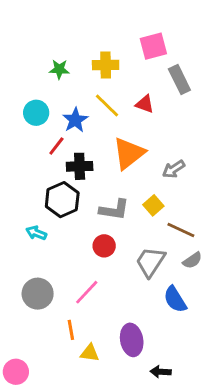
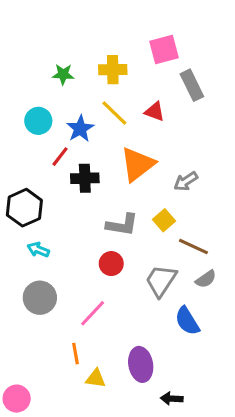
black hexagon: (62, 200) -> (24, 208), moved
gray circle: (38, 294) -> (40, 298), moved

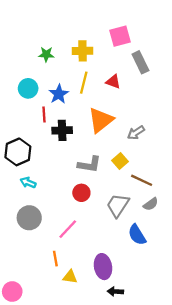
yellow line: (114, 113) -> (84, 83), turned 60
red line: (60, 157) -> (44, 114), turned -42
black arrow: (172, 399) -> (115, 292), moved

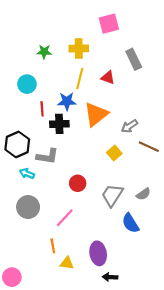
pink square: (120, 36) -> (109, 24), moved
blue star: (59, 94) -> (67, 101), moved, turned 30
gray L-shape: (89, 164) -> (47, 156), moved
brown line: (142, 180) -> (149, 147), moved

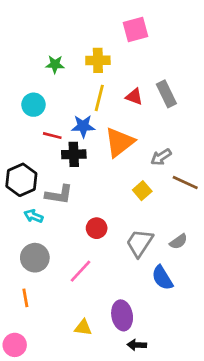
gray rectangle: (134, 59) -> (166, 94), moved
red line: (42, 109) -> (52, 136), turned -72
orange line: (53, 246) -> (25, 298), moved

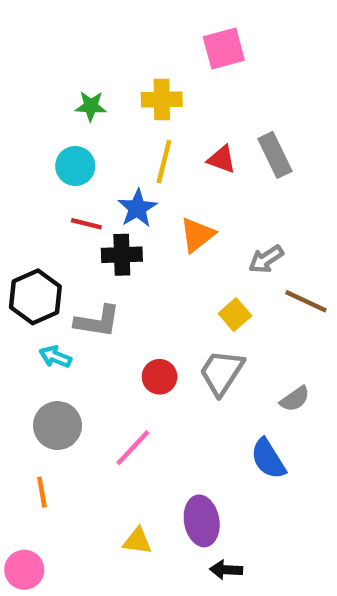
cyan circle: (33, 105) -> (75, 166), moved
blue star: (83, 126) -> (137, 208), turned -30
orange triangle: (119, 142) -> (197, 235), size x0.7
gray trapezoid: (140, 243) -> (222, 372), moved

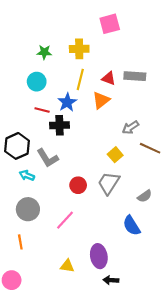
gray rectangle: (275, 155) -> (135, 76), turned -60
orange triangle: (197, 235) -> (101, 100), moved
gray L-shape: (97, 321) -> (48, 158), turned 50

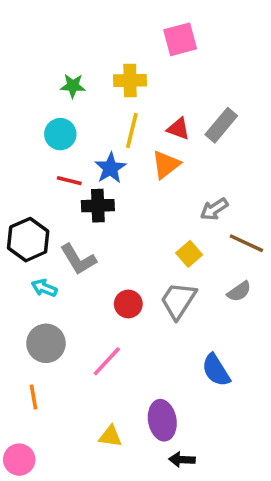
gray rectangle: (135, 76) -> (221, 125), turned -54
gray semicircle: (145, 196) -> (239, 291), moved

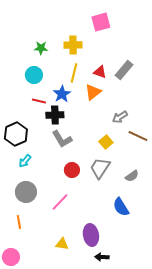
gray L-shape: (78, 259) -> (62, 139), moved
cyan arrow: (44, 288) -> (25, 161), turned -72
gray semicircle: (239, 291) -> (132, 176), moved

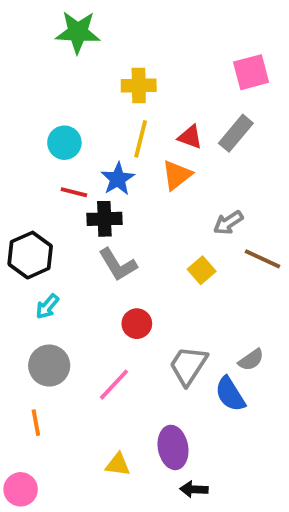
pink square: (101, 22) -> (251, 72), moved
green star: (41, 48) -> (78, 32), moved, size x1.6
gray trapezoid: (100, 168) -> (188, 366), moved
gray semicircle: (132, 176) -> (251, 360), moved

